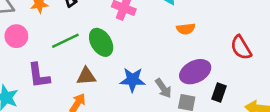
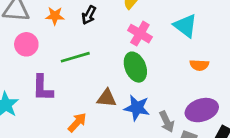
green ellipse: (101, 42) -> (135, 67), moved
brown triangle: (86, 76) -> (107, 98), moved

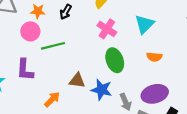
cyan triangle: (185, 26) -> (144, 24), turned 35
pink circle: (26, 44) -> (30, 31), moved
green ellipse: (135, 67) -> (115, 60), moved

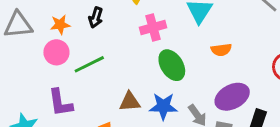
pink cross: (107, 29) -> (153, 28), turned -36

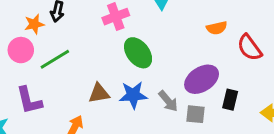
orange star: (60, 25) -> (34, 24), moved
orange semicircle: (221, 50) -> (217, 28), moved

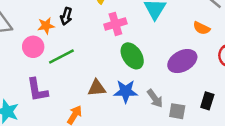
orange semicircle: (217, 28) -> (202, 28), moved, turned 35
purple ellipse: (202, 79) -> (182, 61), moved

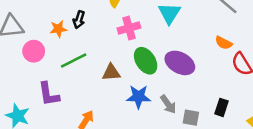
orange semicircle: (202, 28) -> (224, 43), moved
pink circle: (33, 47) -> (34, 51), moved
purple ellipse: (182, 61) -> (180, 63), moved, turned 56
brown triangle: (97, 88) -> (111, 72), moved

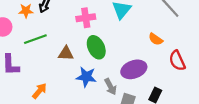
orange semicircle: (224, 43) -> (156, 39), moved
purple ellipse: (180, 63) -> (134, 69), moved, turned -55

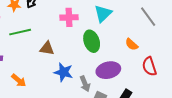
green ellipse: (96, 47) -> (92, 41), moved
orange arrow: (39, 91) -> (19, 80), turned 84

